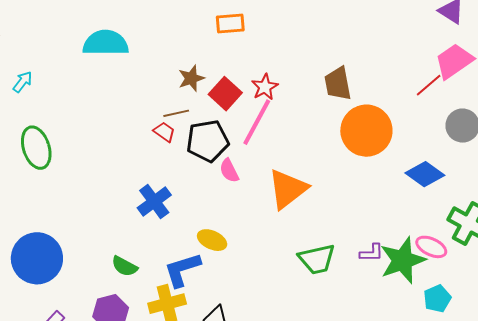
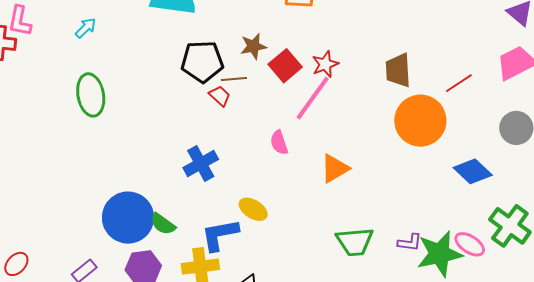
red line: (429, 85) -> (459, 83), moved
black pentagon: (208, 141) -> (202, 62), moved
orange triangle: (288, 189) -> (335, 168), size x0.7
blue circle: (37, 258) -> (128, 218), moved

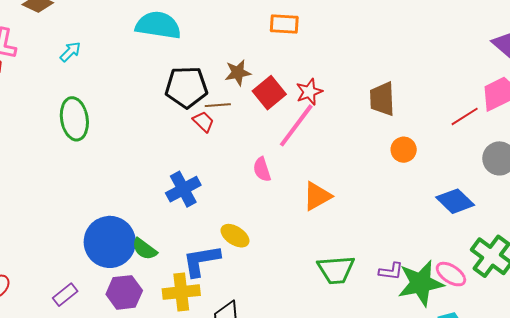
red line: (459, 83) -> (465, 116), moved
orange circle: (420, 121) -> (404, 150), size x0.5

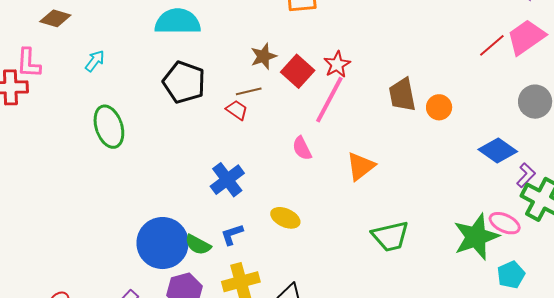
black pentagon: (186, 87) -> (184, 82), moved, turned 30
brown trapezoid: (382, 99) -> (402, 95), moved
red line: (465, 116) -> (492, 45), moved
blue L-shape: (201, 261) -> (232, 234), moved, size x0.6
purple L-shape: (391, 271) -> (526, 175), moved, turned -45

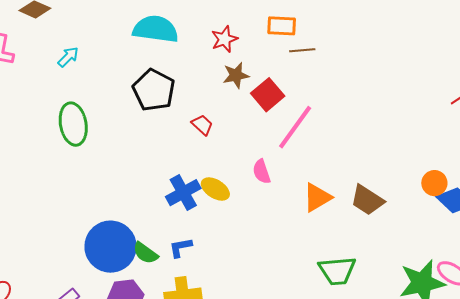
red star: (337, 64) -> (224, 39), moved
brown line: (249, 91) -> (302, 50), moved
brown trapezoid: (402, 95) -> (367, 200), moved, turned -54
orange circle: (439, 107) -> (434, 183), moved
yellow ellipse: (285, 218) -> (215, 189), moved

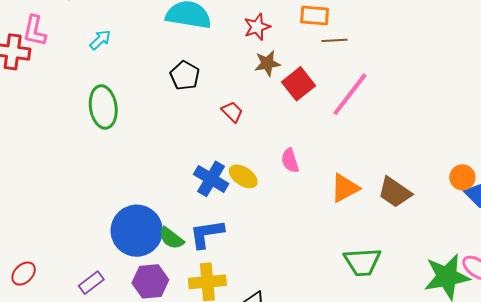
black pentagon: (154, 90) -> (185, 76), size x0.7
pink line: (295, 127) -> (350, 94), moved
blue cross: (183, 193) -> (211, 179), turned -32
blue L-shape: (181, 248) -> (207, 234), size x1.5

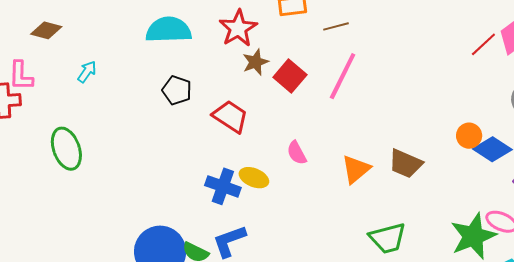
red star: (257, 27) -> (238, 28), size x1.4
brown line: (334, 40) -> (336, 26), moved
green ellipse: (103, 107) -> (66, 149), moved
red trapezoid: (232, 112) -> (230, 116), size x1.6

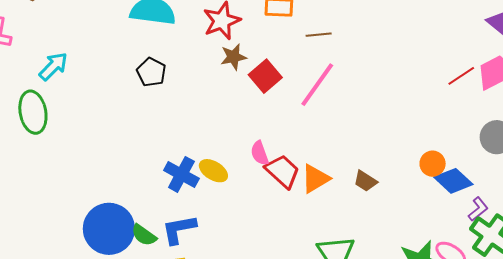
cyan arrow: (87, 72) -> (53, 66), moved, size x1.4
red trapezoid: (230, 116) -> (282, 171), moved
brown trapezoid: (406, 164) -> (365, 181), size x0.7

